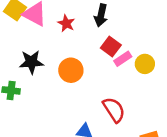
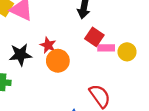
red star: (66, 23) -> (48, 45), moved
pink rectangle: (123, 59) -> (106, 48), turned 35

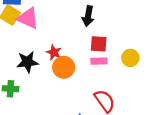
red square: (94, 37) -> (99, 44), turned -30
pink rectangle: (106, 48) -> (99, 61), moved

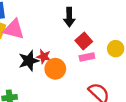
red square: (99, 44) -> (84, 41), turned -35
black star: (27, 62) -> (29, 61), moved

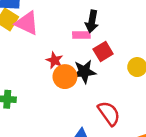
pink rectangle: (87, 57) -> (81, 35), moved
black star: (29, 61) -> (84, 72), moved

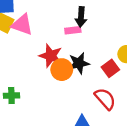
red square: (103, 51) -> (110, 68), moved
red star: (55, 60) -> (51, 56), size x1.5

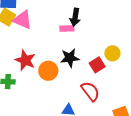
red star: (51, 56) -> (25, 60), moved
orange circle: (62, 70) -> (48, 71), moved

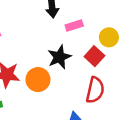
pink rectangle: (67, 28) -> (74, 26), moved
red semicircle: (90, 91) -> (95, 90), turned 65

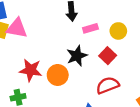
yellow circle: (109, 37) -> (118, 31), moved
red semicircle: (95, 90) -> (108, 85), turned -125

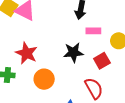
orange circle: (58, 75) -> (44, 79), moved
red semicircle: (108, 85) -> (94, 88), turned 65

